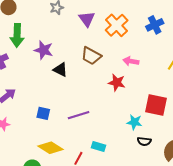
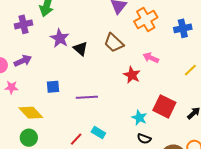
purple star: (44, 50) -> (60, 38), moved
blue square: (43, 113) -> (53, 87), turned -32
yellow diamond: (50, 148) -> (31, 113), moved

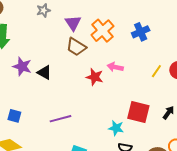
brown trapezoid: (114, 43) -> (76, 47), moved
red star: (132, 75) -> (95, 77), moved
blue square: (53, 87) -> (14, 116), moved, turned 32

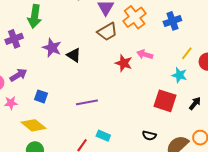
brown trapezoid: (76, 47) -> (107, 32), turned -65
yellow line: (156, 71) -> (187, 53), moved
cyan star: (116, 128) -> (179, 75), moved

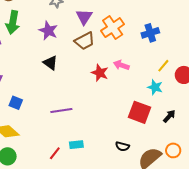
purple star: (52, 48) -> (48, 31), moved
cyan rectangle: (103, 136) -> (76, 145), turned -32

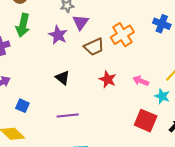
purple triangle: (84, 17) -> (80, 22), moved
blue cross: (150, 33) -> (162, 24), moved, turned 36
black triangle: (50, 63) -> (63, 78), moved
pink arrow: (121, 65) -> (141, 81), moved

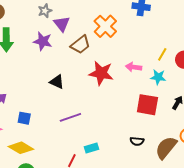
red star: (108, 79) -> (101, 73), size x1.4

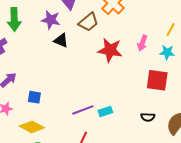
pink arrow: (134, 67) -> (142, 43), turned -77
black triangle: (57, 82) -> (61, 40), moved
purple line: (70, 117) -> (83, 110), moved
cyan rectangle: (91, 148) -> (105, 112), moved

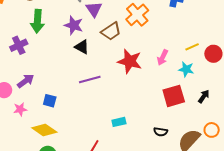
yellow line: (171, 30) -> (192, 47), turned 32
red square: (157, 80) -> (174, 96), turned -30
purple line: (83, 110) -> (90, 79), moved

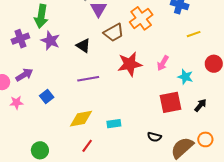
purple star: (74, 25) -> (50, 41), moved
yellow line: (192, 47) -> (194, 34), moved
red star: (130, 61) -> (130, 64), turned -30
blue square: (50, 101) -> (47, 96), turned 32
yellow diamond: (44, 130) -> (81, 119), moved, turned -50

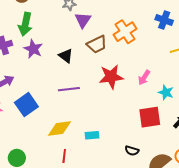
blue square: (47, 96) -> (26, 105), size x1.6
red line: (87, 146) -> (64, 156), turned -32

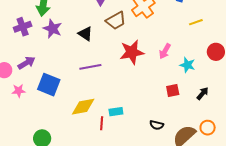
blue square: (26, 105) -> (49, 85), turned -30
red square: (150, 117) -> (173, 90), size x0.6
red line: (64, 156) -> (102, 123), moved

